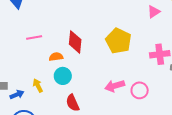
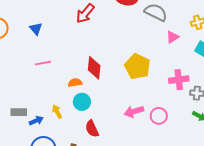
pink line: (34, 38) -> (43, 63), moved

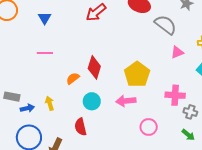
orange semicircle: (75, 83) -> (73, 78), turned -40
cyan circle: (82, 102) -> (92, 101), moved
pink arrow: (134, 111) -> (126, 101), moved

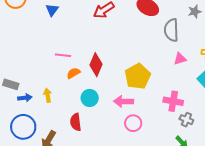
gray semicircle: (165, 25) -> (171, 30), turned -135
pink line: (45, 53) -> (63, 55), moved
pink circle: (149, 127) -> (133, 123), moved

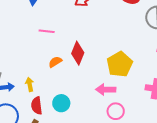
pink line: (63, 55) -> (47, 31), moved
cyan circle: (90, 98) -> (61, 103), moved
red semicircle: (76, 122) -> (37, 106), moved

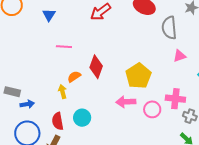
yellow arrow: (30, 84) -> (63, 92), moved
pink circle: (116, 111) -> (152, 109), moved

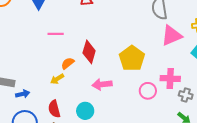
pink triangle: (180, 56) -> (172, 36), size x1.6
yellow arrow: (63, 92) -> (57, 79), turned -104
pink arrow: (126, 102) -> (102, 84), moved
cyan circle: (82, 118) -> (85, 111), moved

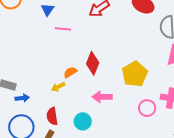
pink line: (56, 34) -> (63, 29), moved

